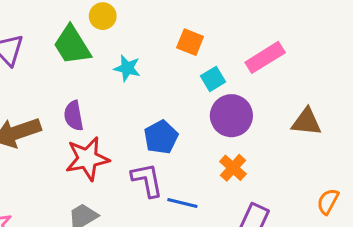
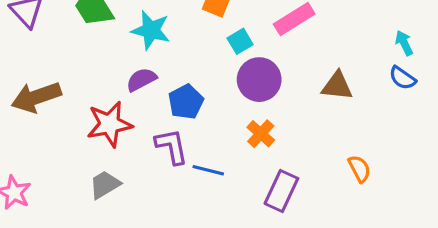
cyan star: (127, 68) -> (151, 30), size x1.4
purple semicircle: (74, 116) -> (141, 80), moved, turned 72
orange semicircle: (328, 201) -> (359, 169), turned 124

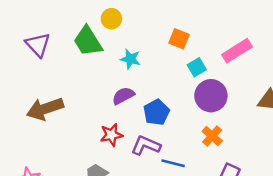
cyan star: (151, 30) -> (130, 59), size x0.7
red star: (109, 124) -> (111, 135), moved, size x0.7
purple L-shape: (172, 146) -> (146, 145), turned -56

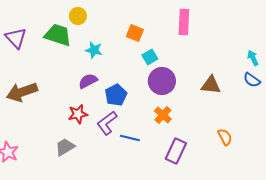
green trapezoid: (88, 41) -> (58, 35), turned 140
pink rectangle: (237, 51) -> (184, 22), moved, turned -55
purple L-shape: (146, 145) -> (107, 123), turned -60

